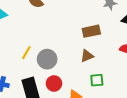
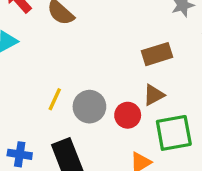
green square: (97, 80) -> (174, 133), size x1.6
red circle: (54, 83) -> (128, 115), moved

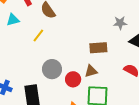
yellow line: (55, 99) -> (38, 36), moved

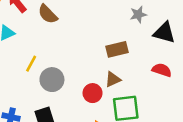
yellow line: (38, 36) -> (31, 64), moved
gray circle: (52, 69) -> (52, 80), moved

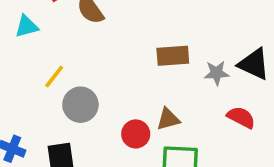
gray star: (138, 14) -> (217, 73), moved
brown rectangle: (117, 49) -> (173, 56), moved

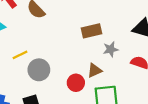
gray star: (217, 73) -> (111, 49), moved
yellow line: (54, 77) -> (20, 55), turned 35

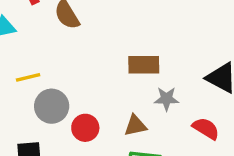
red circle: (76, 83) -> (85, 128), moved

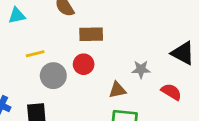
brown rectangle: (144, 65) -> (91, 34), moved
red circle: (85, 128) -> (84, 64), moved

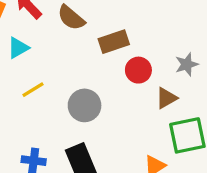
yellow line: (35, 54) -> (33, 90), moved
red circle: (84, 64) -> (138, 70), moved

